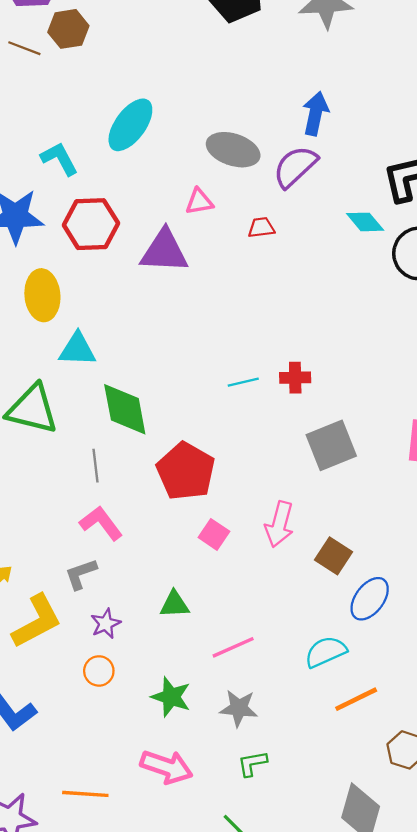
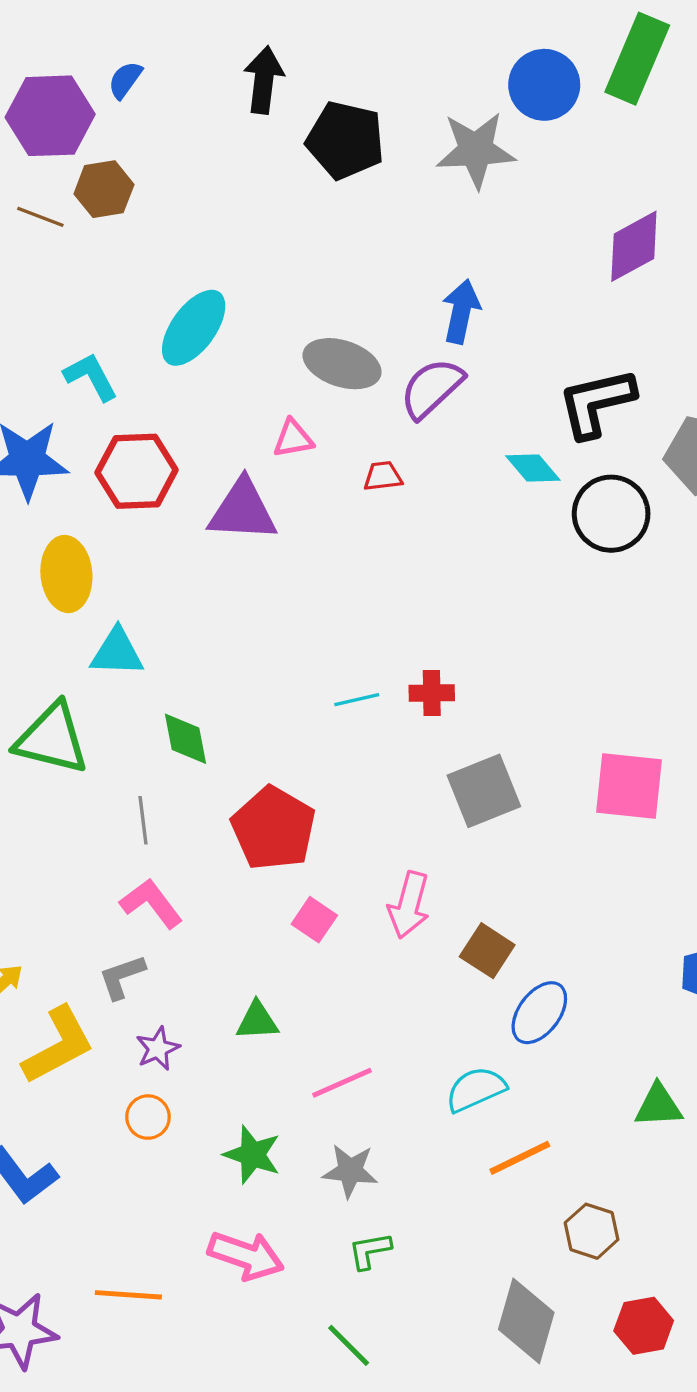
green diamond: (125, 409) -> (185, 739), size x0.7

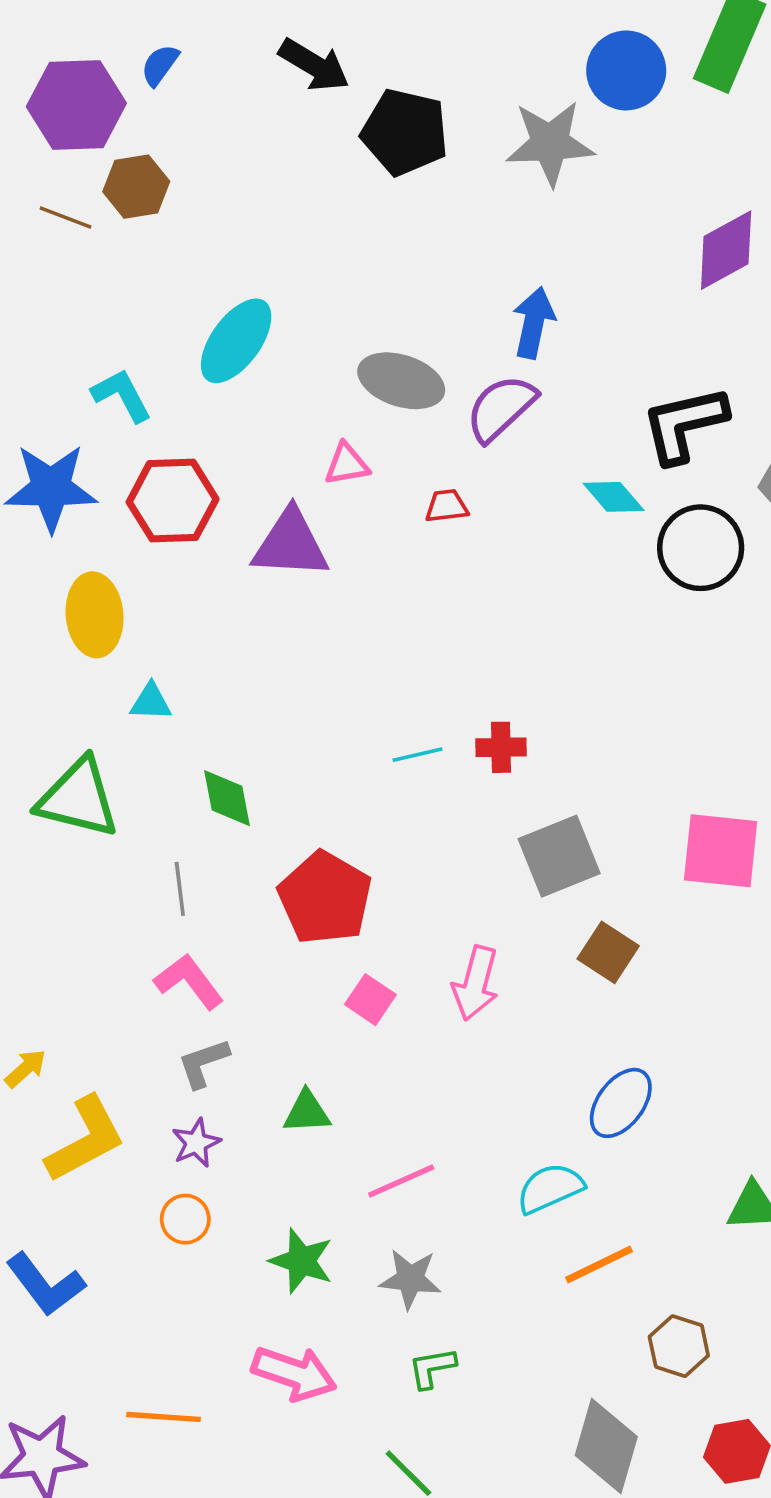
black arrow: (264, 80) -> (314, 65), turned 114
cyan triangle: (117, 652) -> (151, 702), size x0.7
brown square: (487, 951) -> (608, 952), moved
gray L-shape: (122, 977) -> (203, 1063), moved

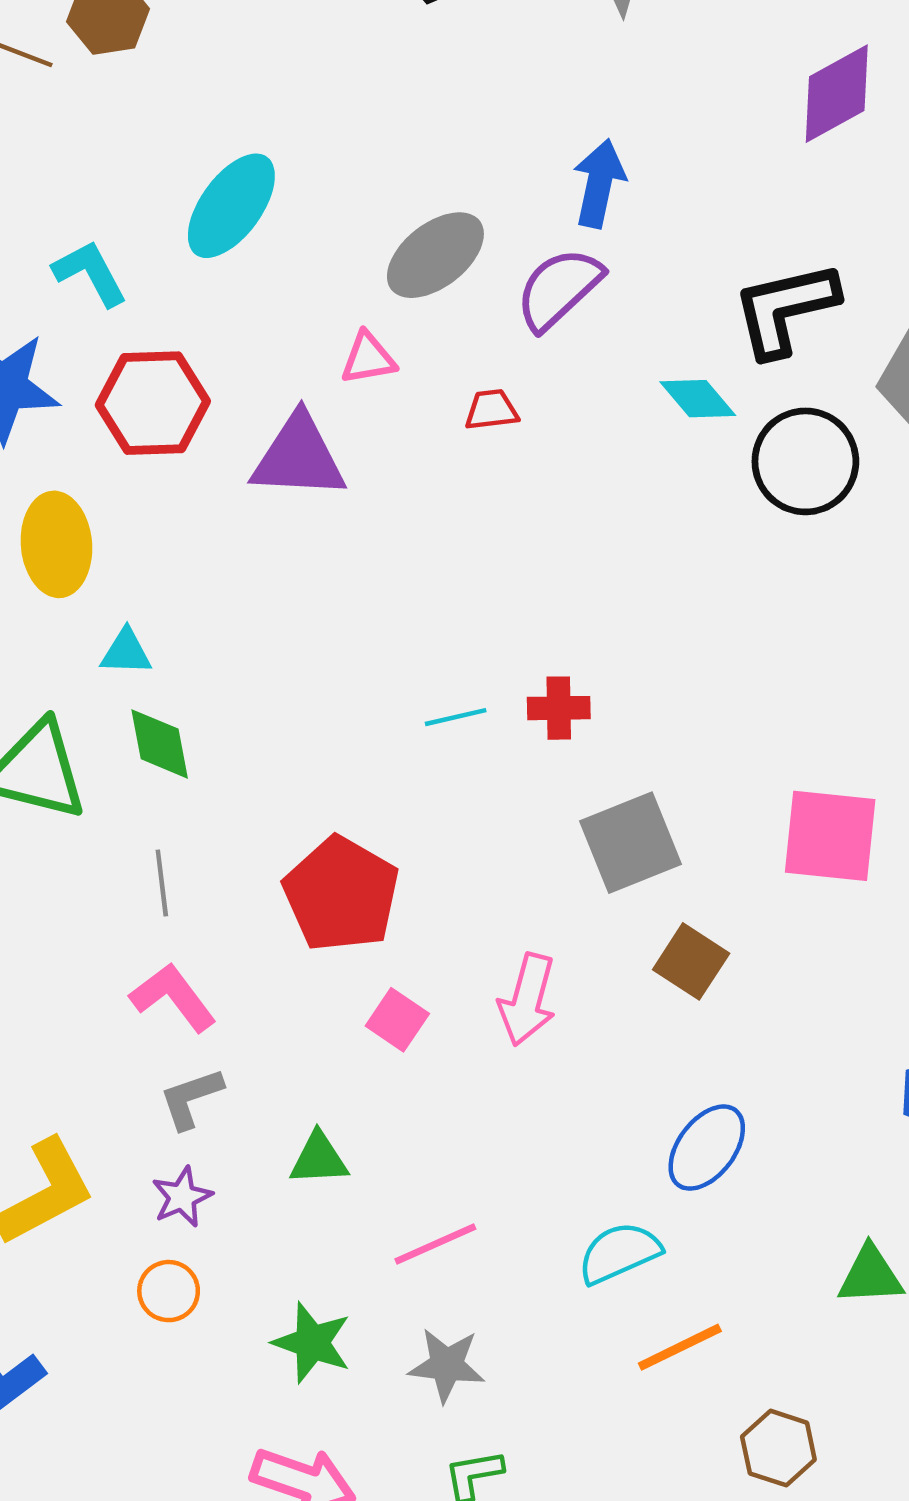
gray ellipse: (401, 381) -> (435, 255), turned -56
green diamond: (227, 798) -> (160, 744), moved

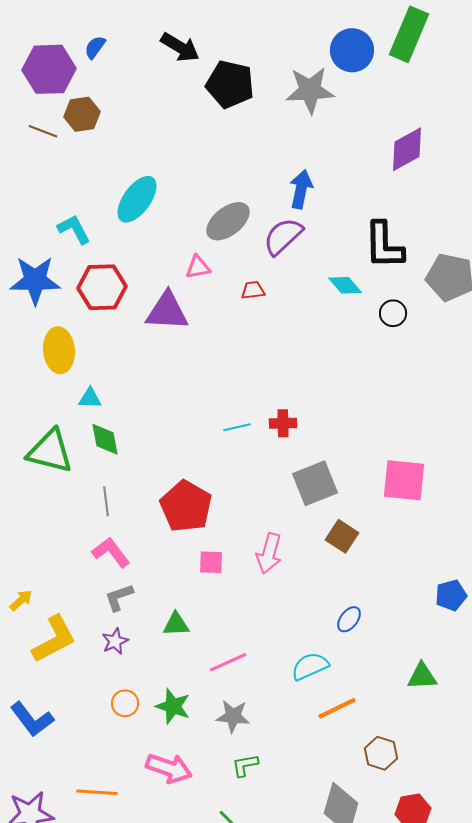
black L-shape: (785, 309) -> (384, 245), turned -78
black circle: (805, 461) -> (393, 313), size x0.6
pink square: (397, 1020) -> (211, 562), turned -32
blue ellipse: (707, 1148) -> (349, 619), size x0.7
orange circle: (169, 1291) -> (125, 703), moved

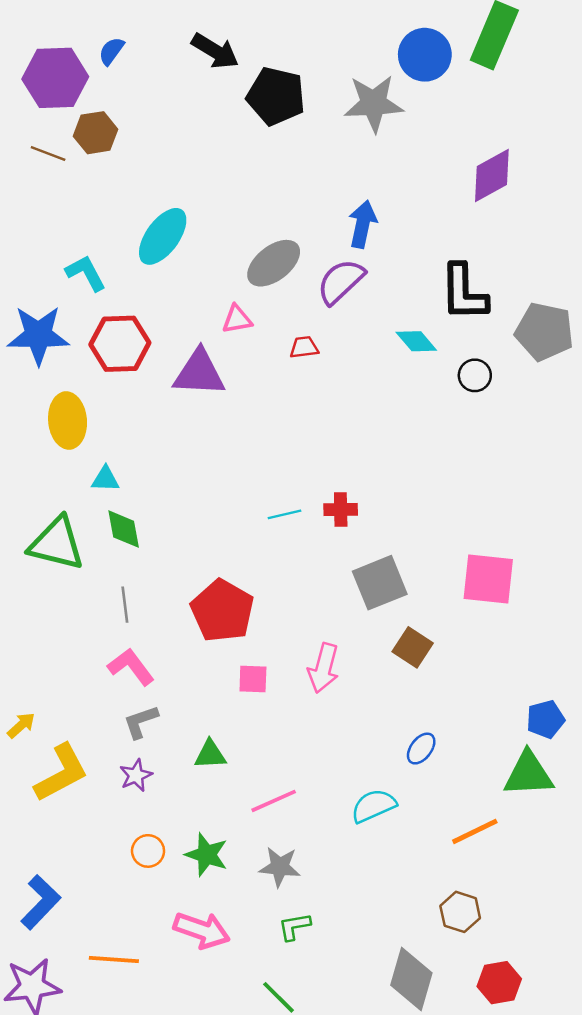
green triangle: (422, 676) -> (528, 774), moved, size x1.4
orange line: (337, 708) -> (475, 831), moved
blue L-shape: (32, 719) -> (41, 902), moved, turned -99

